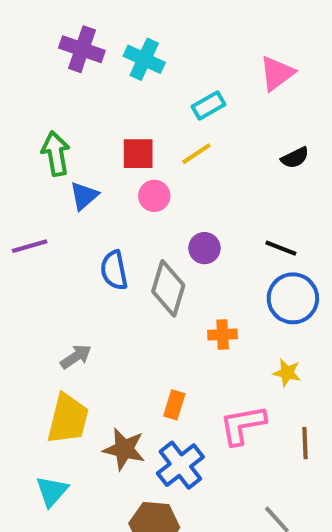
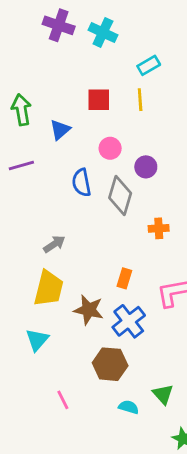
green arrow: (56, 154) -> (21, 110), moved
yellow line: (196, 154) -> (140, 100), turned -60
pink circle: (154, 196) -> (110, 148), moved

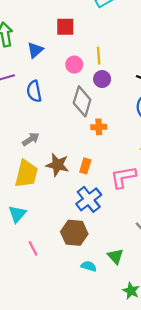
yellow line: (140, 100) -> (99, 56), moved
blue semicircle: (81, 183) -> (34, 91), moved
orange cross: (159, 228) -> (99, 127), moved
brown star: (89, 310) -> (57, 165), moved
pink line: (63, 400) -> (33, 248), moved

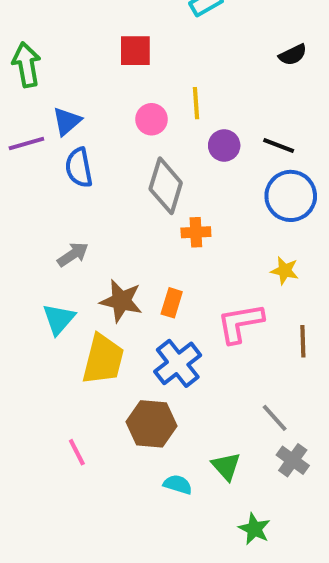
blue triangle: (35, 50) -> (67, 121), moved
purple circle: (102, 79) -> (224, 145), moved
yellow trapezoid: (26, 174) -> (103, 359), moved
cyan triangle: (17, 214) -> (59, 319), moved

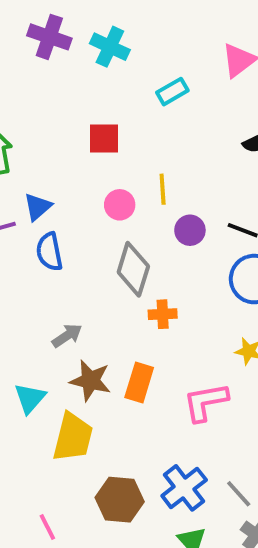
gray arrow: (73, 254) -> (67, 336), moved
orange rectangle: (172, 303) -> (139, 382), size x1.4
blue cross: (178, 363) -> (184, 488), moved

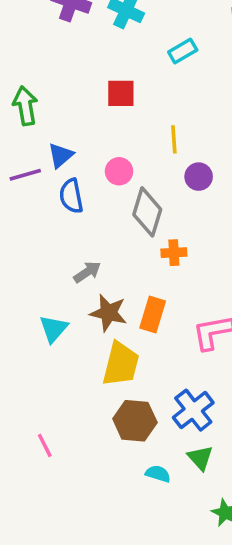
pink circle: (120, 205) -> (119, 171), moved
yellow trapezoid: (73, 437) -> (121, 364), moved
pink line: (47, 527) -> (45, 445), moved

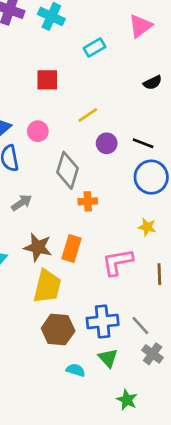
yellow line: (174, 139) -> (88, 115), turned 60
pink circle: (119, 171) -> (38, 131), moved
gray arrow: (87, 272) -> (22, 203), moved
blue cross: (193, 410) -> (103, 321), turned 32

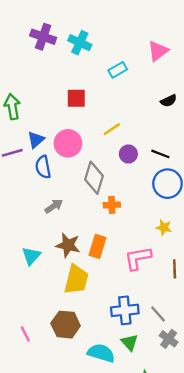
pink circle: (38, 131) -> (68, 143), size x1.5
brown hexagon: (58, 330) -> (66, 325), moved
cyan semicircle: (76, 370) -> (101, 353), size x1.6

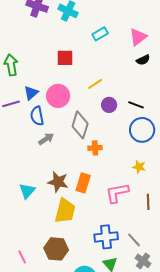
pink triangle: (158, 51) -> (138, 37), moved
gray arrow: (54, 206) -> (46, 139), moved

